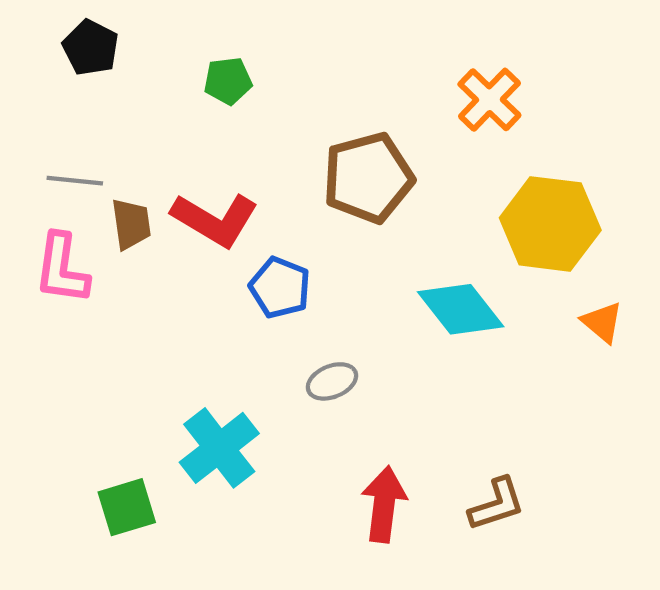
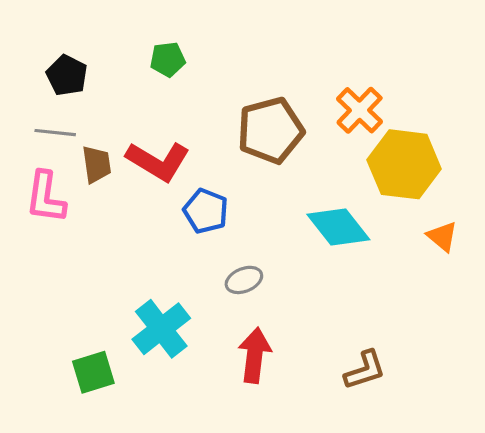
black pentagon: (91, 48) -> (67, 75), moved
orange cross: (489, 100) -> (360, 110), moved
red arrow: (384, 504) -> (255, 355), moved

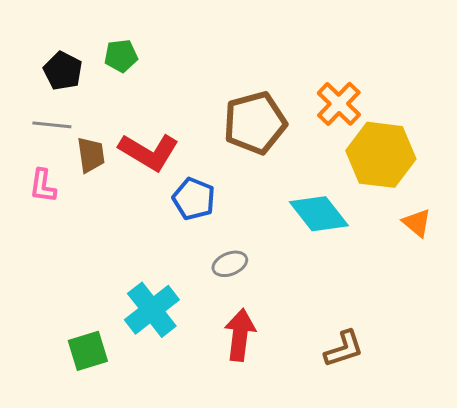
green pentagon: (168, 59) -> (121, 56), moved
pink L-shape: (46, 197) -> (43, 186), size x0.7

